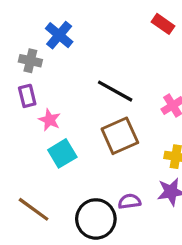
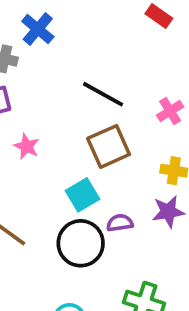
pink star: (50, 120) -> (27, 146), moved
cyan square: (62, 153) -> (82, 195), moved

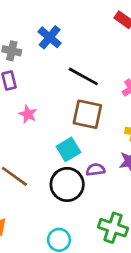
blue cross: (38, 29) -> (50, 37), moved
brown square: (109, 146) -> (87, 114), turned 36

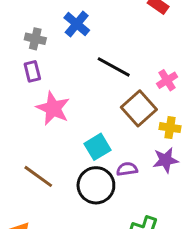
pink star: (28, 114) -> (53, 108), size x1.6
brown square: (87, 114) -> (139, 108), moved, turned 36

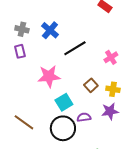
blue cross: (77, 24) -> (50, 30), moved
black line: (114, 67) -> (75, 48), turned -60
pink star: (53, 108) -> (49, 76), moved, turned -30
brown square: (139, 108) -> (91, 85), moved, size x0.6

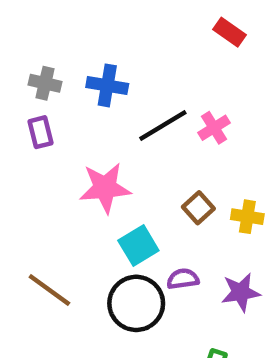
blue cross: (50, 30) -> (107, 85), turned -30
pink cross: (111, 57) -> (214, 128), moved
purple star: (110, 111) -> (241, 292), moved

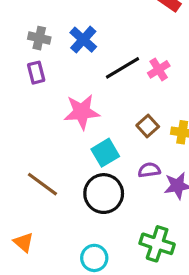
blue cross: (107, 85) -> (83, 40), turned 32
purple semicircle: (183, 279) -> (149, 170), moved

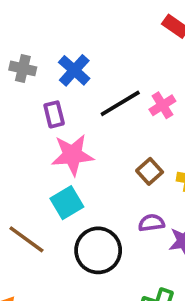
purple rectangle: (36, 73) -> (54, 114), moved
cyan square: (105, 153) -> (67, 203), moved

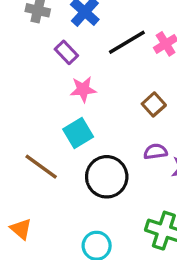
purple rectangle: (54, 114) -> (66, 52), turned -30
pink star: (72, 155) -> (83, 89), size x0.7

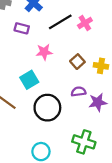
purple rectangle: (66, 52) -> (22, 28), turned -32
pink star: (83, 89) -> (44, 52), moved

